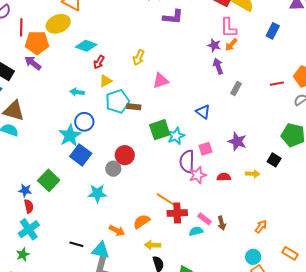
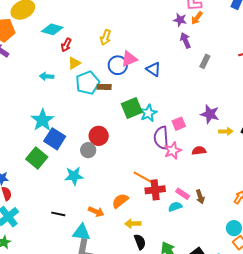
blue triangle: (203, 112) -> (153, 69), moved
blue circle: (84, 122) -> (118, 65), moved
yellow arrow: (253, 174) -> (226, 131), moved
green square: (49, 180) -> (37, 158), moved
black line: (76, 244) -> (58, 214), moved

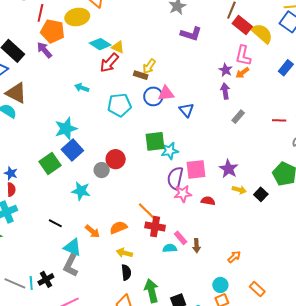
red arrow: (66, 45) -> (109, 63), size x1.5
yellow triangle: (74, 63) -> (118, 47), moved, turned 40
brown rectangle: (104, 87) -> (141, 75), moved
pink square: (179, 124) -> (196, 169), size x1.5

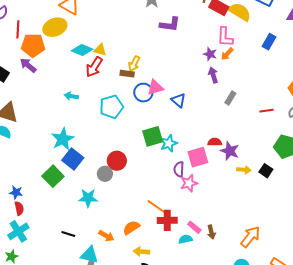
red line: (279, 120) -> (266, 111), moved
purple semicircle: (175, 178) -> (179, 169), size x0.7
red semicircle: (208, 201) -> (215, 142), moved
orange arrow: (234, 257) -> (250, 237), size x1.6

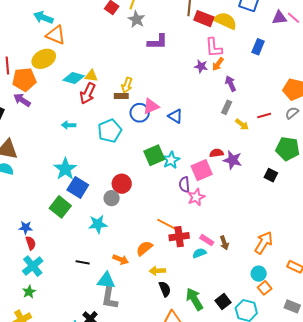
purple arrow: (213, 75) -> (231, 84), moved
yellow arrow: (244, 170) -> (242, 124), moved, turned 40

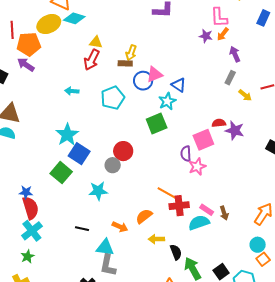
cyan diamond: (74, 78) -> (74, 18), moved
cyan star: (171, 160) -> (167, 101), moved
red semicircle: (31, 243) -> (31, 208), size x1.6
cyan semicircle: (199, 253) -> (199, 223), size x1.5
black semicircle: (165, 289) -> (176, 252), moved

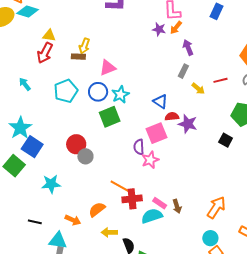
blue circle: (143, 81) -> (98, 92), moved
blue triangle: (179, 85) -> (160, 102), moved
cyan arrow: (72, 91) -> (25, 84), turned 48
gray circle: (113, 165) -> (85, 156), moved

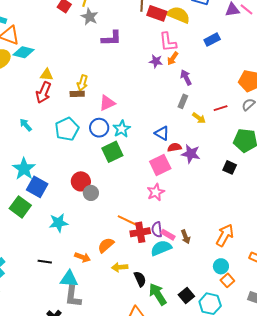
blue rectangle: (217, 11) -> (212, 40), turned 42
purple semicircle: (139, 147) -> (157, 229), moved

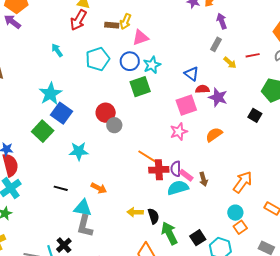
yellow arrow: (82, 83) -> (126, 21), moved
orange semicircle: (106, 245) -> (214, 135), moved
yellow arrow: (120, 267) -> (135, 212), moved

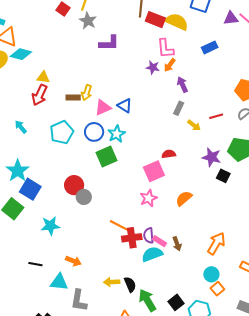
blue triangle: (192, 74) -> (125, 106), moved
purple star: (218, 97) -> (212, 157), moved
gray L-shape: (85, 226) -> (79, 301), moved

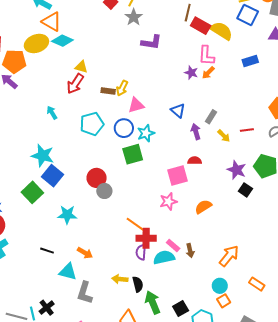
purple arrow: (182, 85) -> (196, 132), moved
blue triangle: (125, 106) -> (178, 110), moved
cyan star: (18, 171) -> (43, 156), turned -30
purple semicircle: (149, 236) -> (141, 252), moved

